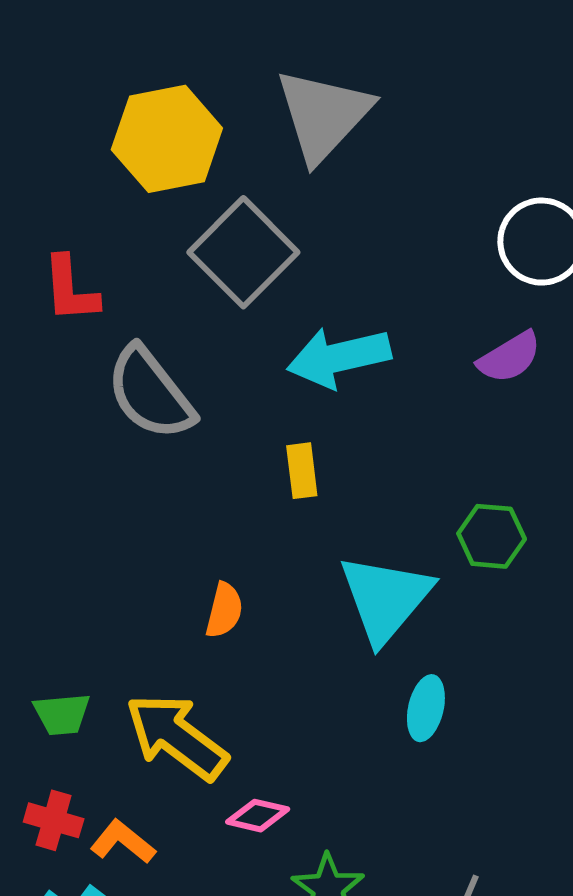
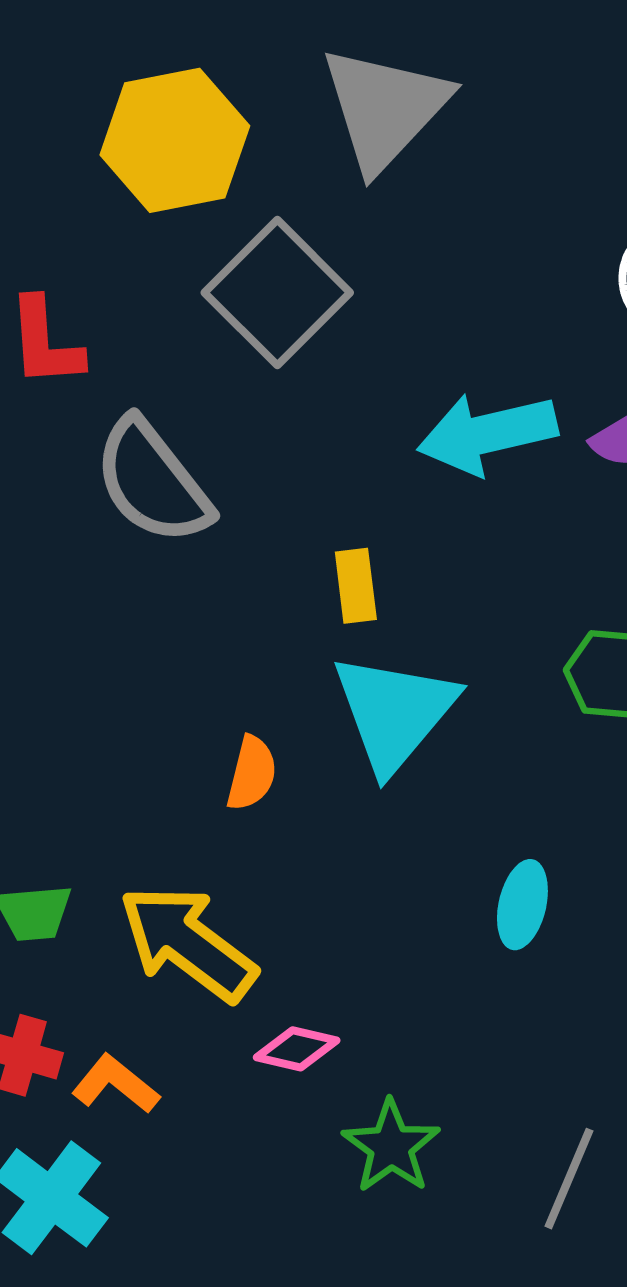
cyan arrow: (339, 357) -> (487, 434), moved
cyan triangle: (385, 598) -> (394, 712), moved

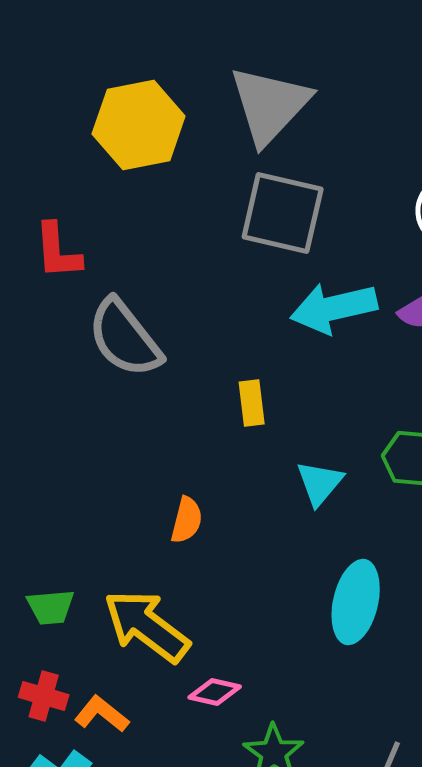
gray square: (277, 293) -> (283, 213), moved, turned -32
cyan triangle: (394, 712) -> (320, 483), moved, size x0.6
cyan ellipse: (522, 905) -> (356, 602), size x1.5

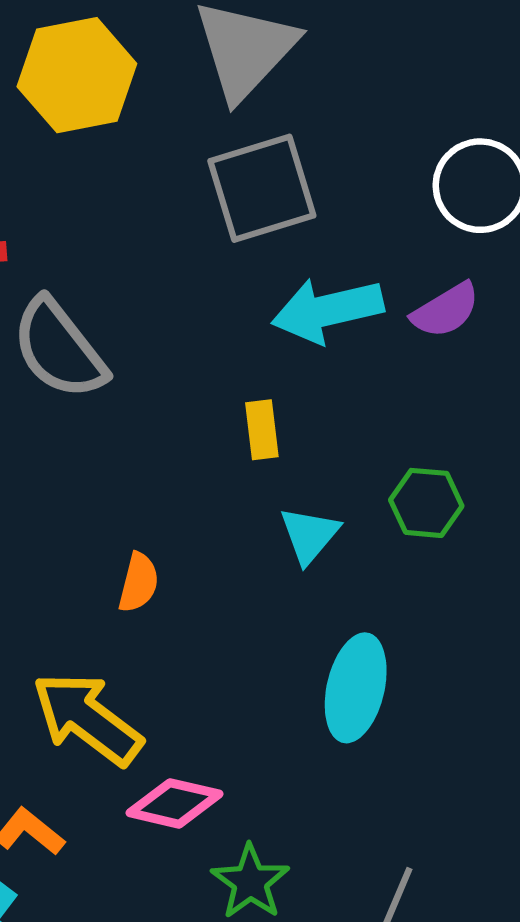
gray square: (283, 213) -> (262, 188), turned -30
yellow rectangle: (252, 403) -> (262, 430), moved
pink diamond: (215, 692) -> (175, 803), size x1.4

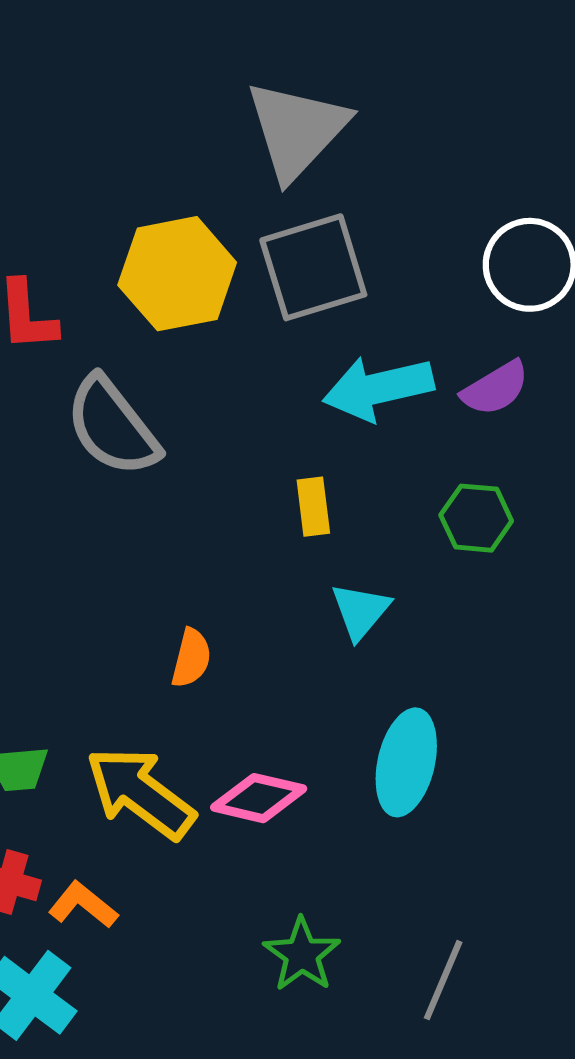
yellow hexagon: (77, 75) -> (177, 274), moved
green hexagon: (426, 503) -> (476, 518), moved
pink diamond: (175, 803) -> (259, 798), moved

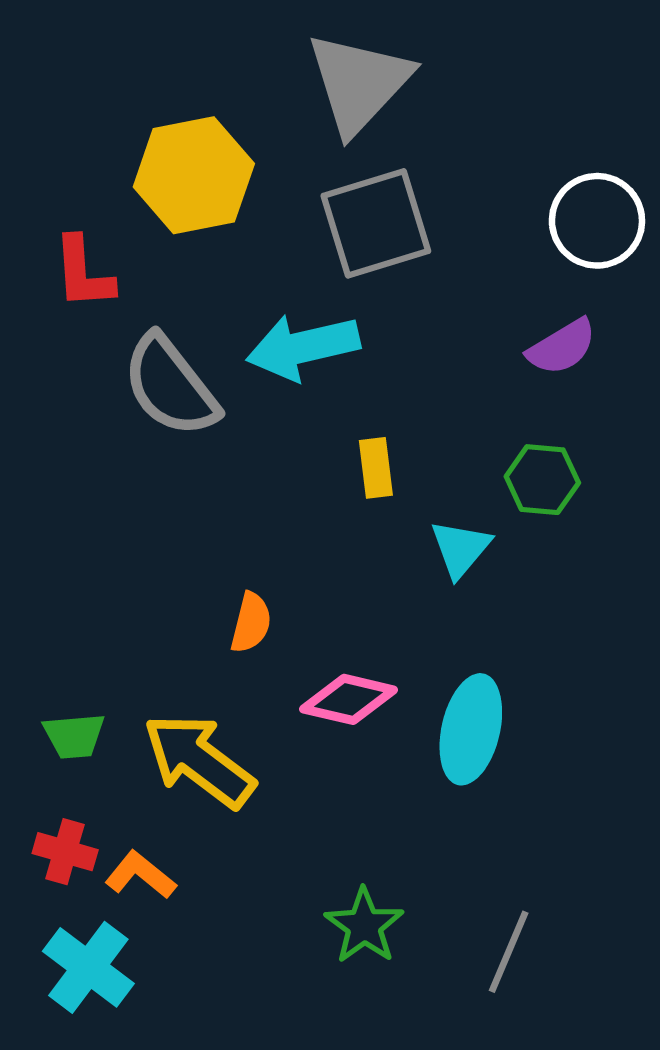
yellow hexagon: (177, 274) -> (194, 175), moved
cyan arrow: (378, 388) -> (303, 347), moved
cyan triangle: (360, 611) -> (460, 549), moved
pink diamond: (259, 798) -> (349, 699), moved

